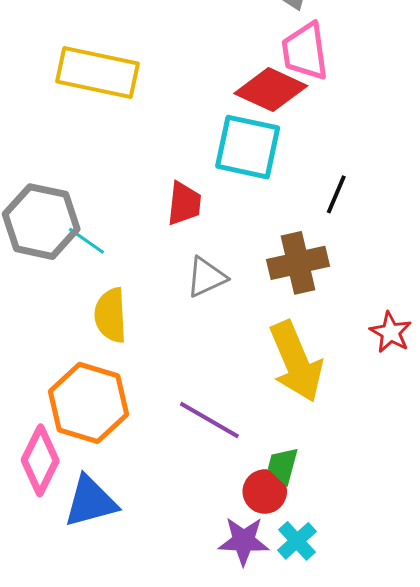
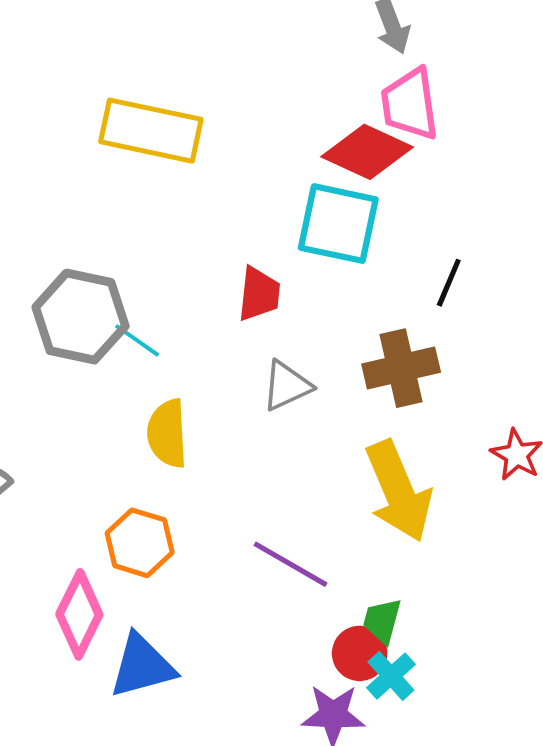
orange hexagon: (88, 403) -> (140, 543), size x0.7
cyan cross: (297, 541) -> (391, 676), moved

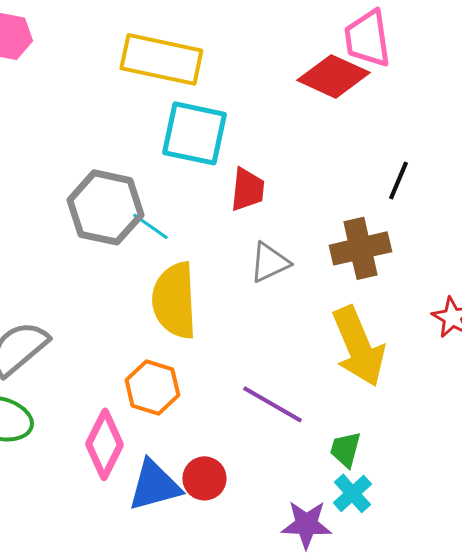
cyan square: (338, 224) -> (194, 133), moved
yellow semicircle: (167, 433) -> (174, 300), size x1.4
red circle: (360, 653) -> (204, 478), moved

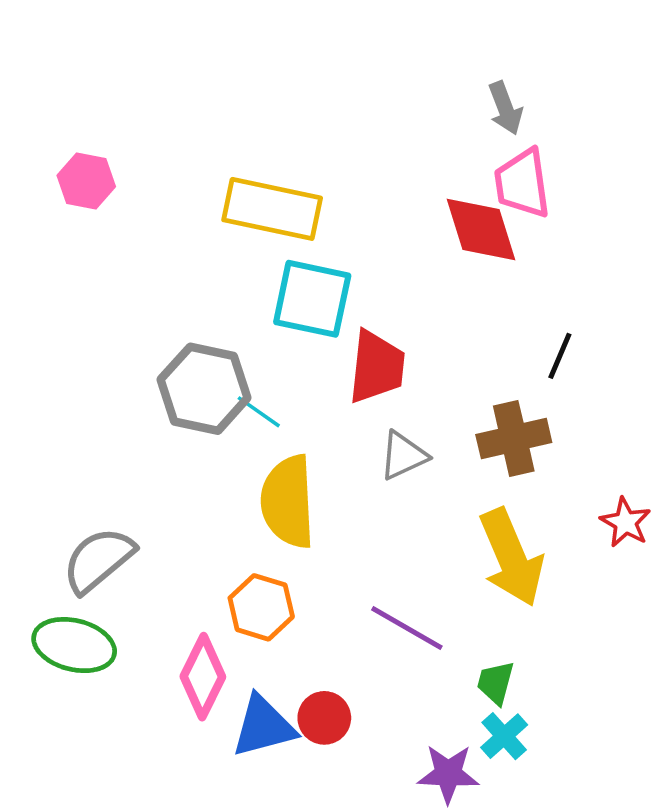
red diamond: (333, 76) -> (481, 230), turned 48
red trapezoid: (247, 189) -> (377, 367), size x1.4

